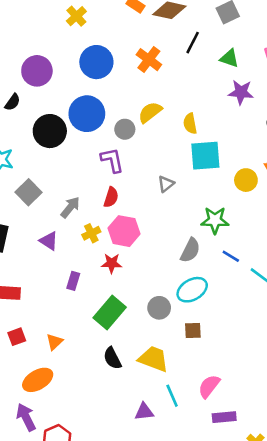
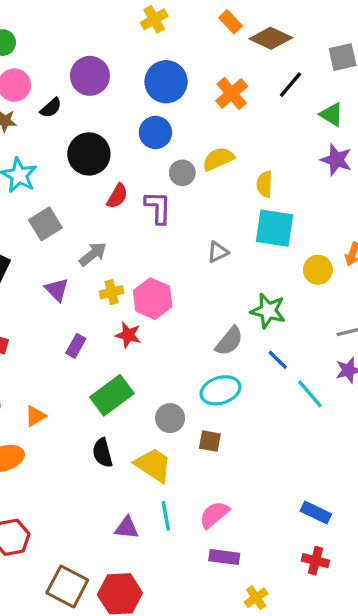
blue circle: (87, 114) -> (155, 132), moved, size x0.7
red semicircle: (111, 197) -> (117, 196), moved
gray circle: (159, 308) -> (170, 418), moved

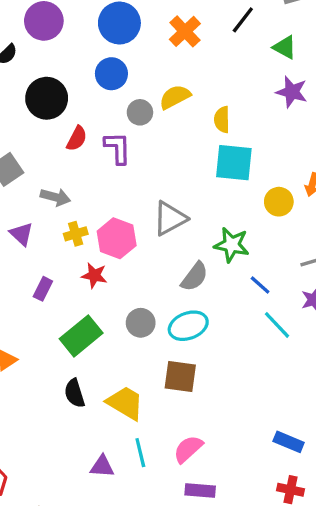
gray triangle: (218, 252) -> (170, 218), moved, size x1.6
gray arrow: (93, 254) -> (55, 197), turned 56
blue line: (278, 360) -> (260, 285), moved
gray circle: (170, 418) -> (141, 323), moved
brown square: (210, 441) -> (180, 376), size x1.5

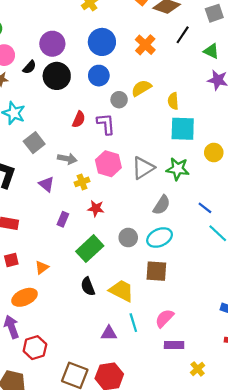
black circle: (47, 98) -> (57, 76), moved
pink hexagon: (117, 238) -> (108, 164), moved
green star: (232, 245) -> (178, 169), moved

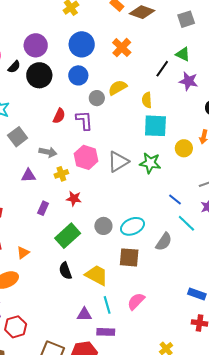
black line: (183, 35) -> (162, 69), moved
purple triangle: (46, 184) -> (28, 176), turned -42
gray semicircle: (162, 205) -> (164, 242), moved
purple rectangle: (174, 345) -> (106, 332), moved

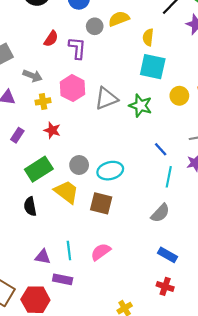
cyan line: (186, 223) -> (169, 177), turned 48
gray semicircle: (164, 242) -> (160, 213), moved
yellow trapezoid: (97, 275) -> (66, 192), moved

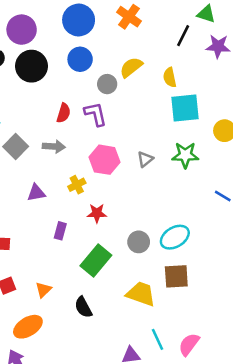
gray arrow: (32, 76) -> (54, 146), moved
gray triangle: (106, 98) -> (145, 159), size x0.6
yellow trapezoid: (66, 192) -> (141, 294), moved
black semicircle: (30, 206) -> (83, 307), moved
pink semicircle: (101, 252) -> (189, 344), moved

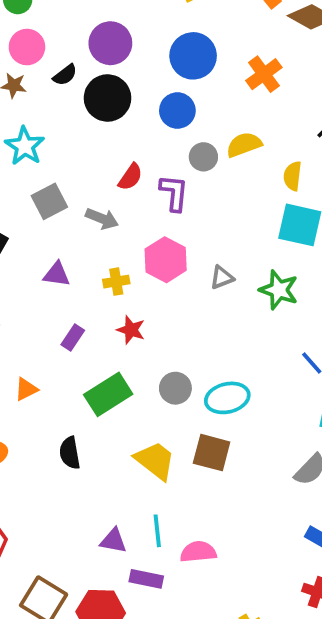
orange triangle: (43, 290) -> (26, 389), moved
pink semicircle: (189, 344) -> (198, 552), turned 30

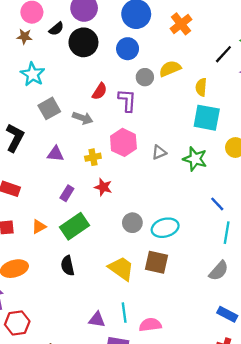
green rectangle: (108, 394) -> (75, 226), moved

